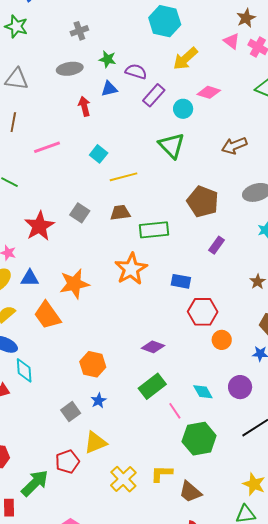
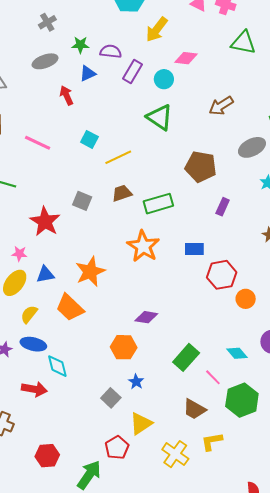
pink line: (47, 147) -> (38, 143), turned 56
purple diamond: (153, 347) -> (146, 317), moved
brown trapezoid: (190, 492) -> (194, 409), moved

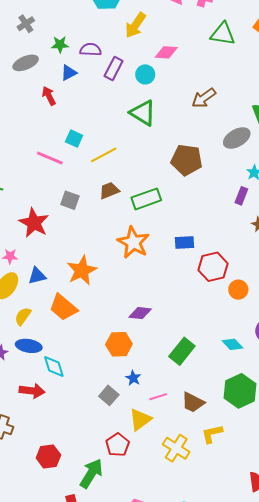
pink line: (38, 143) -> (50, 158), moved
purple rectangle: (223, 207) -> (241, 196), moved
pink line: (213, 377) -> (158, 397), moved, turned -60

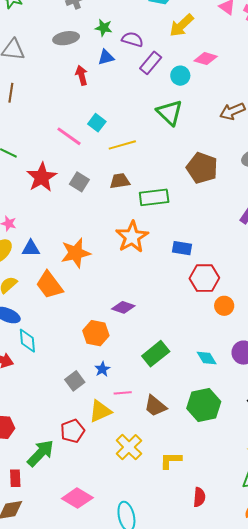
red star: (34, 223) -> (42, 177), moved
yellow L-shape: (212, 434) -> (171, 460), moved

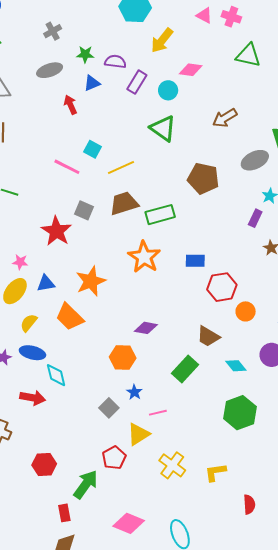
red star: (42, 177) -> (56, 231), moved
brown trapezoid: (120, 181) -> (124, 203), size x1.4
brown trapezoid: (155, 406) -> (208, 336), moved

